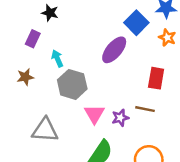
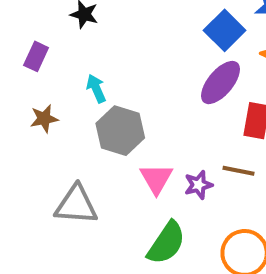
purple rectangle: (33, 39) -> (36, 56), moved
purple ellipse: (114, 50) -> (220, 83), moved

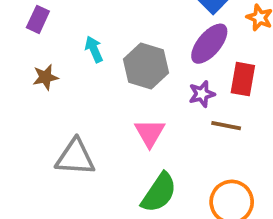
gray hexagon: (120, 131) -> (146, 66), moved
purple star: (198, 185) -> (202, 94), moved

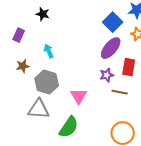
gray hexagon: (146, 66) -> (47, 82), moved
green semicircle: (159, 193) -> (69, 127), moved

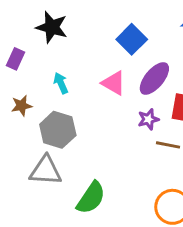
black star: (43, 14) -> (52, 27), size x1.5
blue square: (113, 22) -> (132, 39), moved
pink triangle: (79, 96) -> (114, 83), moved, turned -30

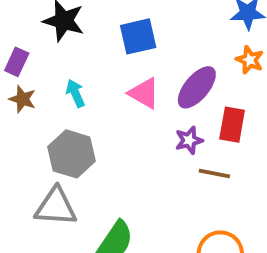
blue square: (132, 39) -> (138, 36), moved, turned 32
brown star: (22, 106) -> (23, 99), moved, turned 30

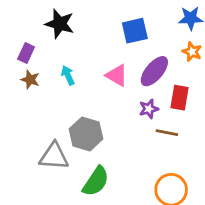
blue square: (138, 36) -> (135, 31), moved
gray hexagon: (71, 154) -> (86, 134), moved

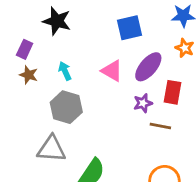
gray hexagon: (86, 134) -> (66, 107), moved

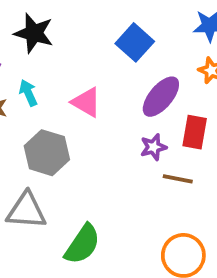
blue square: (129, 28) -> (135, 42), turned -35
cyan arrow: (65, 71) -> (28, 93), moved
pink triangle: (112, 71) -> (86, 102), moved

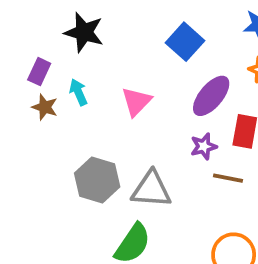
pink triangle: (86, 102) -> (136, 102), turned 44
gray hexagon: (47, 153) -> (97, 180), moved
gray triangle: (26, 211) -> (151, 189), moved

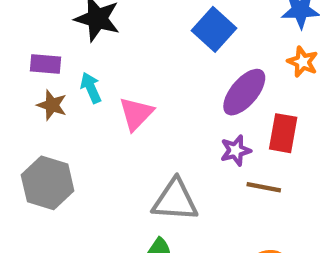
purple rectangle: (39, 72) -> (45, 64), turned 70
pink triangle: (136, 102) -> (136, 114), moved
gray hexagon: (97, 180) -> (48, 183), moved

